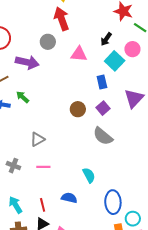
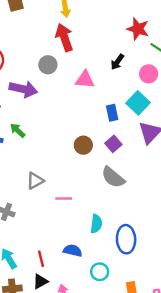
cyan square: (115, 61) -> (138, 103), moved
pink line: (43, 167) -> (64, 198), moved
cyan semicircle: (89, 175) -> (96, 224), turned 35
blue ellipse: (113, 202) -> (126, 239), moved
cyan circle: (133, 219) -> (100, 272), moved

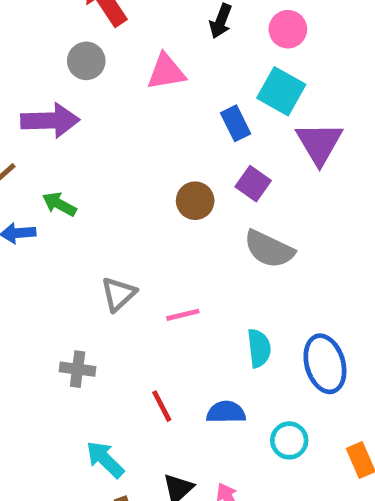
red line: (41, 259) -> (162, 406), moved

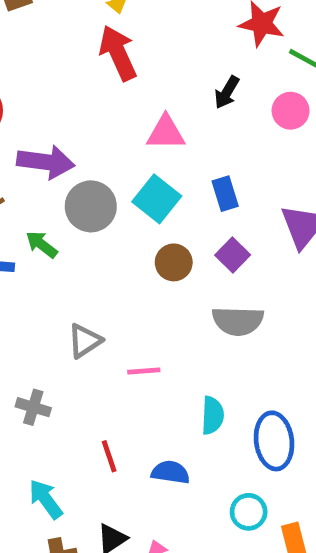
gray circle: (86, 61) -> (91, 206), moved, size x1.4
cyan square: (281, 91) -> (157, 199), moved
gray semicircle: (269, 249) -> (238, 321), turned -33
cyan circle: (289, 440) -> (249, 512), moved

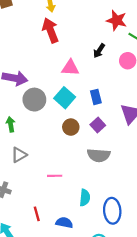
green arrow: (42, 244) -> (11, 124), moved, turned 40
gray triangle: (85, 341) -> (19, 155), moved

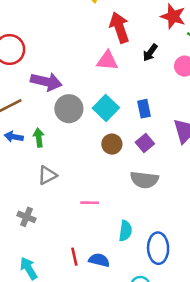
red arrow: (50, 30) -> (119, 27), moved
pink triangle: (70, 68) -> (107, 61), moved
red line: (37, 214) -> (74, 257), moved

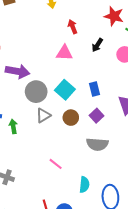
red arrow: (119, 27) -> (73, 27), size x0.6
green arrow: (39, 138) -> (13, 126), moved
gray triangle: (47, 175) -> (43, 115), moved
pink line: (90, 203) -> (56, 164), turned 40

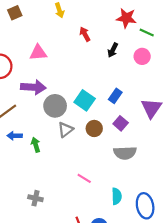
pink triangle: (64, 53) -> (38, 53), moved
blue rectangle: (95, 89) -> (115, 96), turned 56

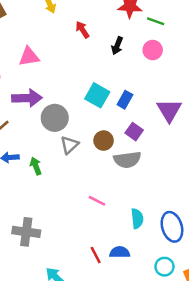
cyan square: (85, 100) -> (97, 95), moved
gray semicircle: (125, 153) -> (127, 160), moved
gray cross: (35, 198) -> (26, 232), moved, size x1.5

